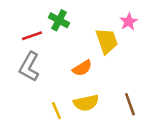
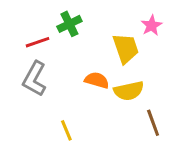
green cross: (59, 20) -> (69, 24), turned 36
orange semicircle: (82, 68) -> (97, 80), turned -132
yellow semicircle: (86, 103) -> (129, 91), moved

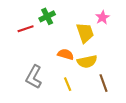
gray L-shape: (34, 79) -> (34, 77), moved
yellow line: (66, 130) -> (68, 84), moved

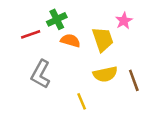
orange semicircle: (66, 54) -> (70, 41), moved
gray L-shape: (34, 77) -> (41, 74), moved
brown line: (103, 83) -> (134, 80), moved

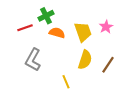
pink star: (124, 21) -> (106, 27), moved
yellow semicircle: (105, 74) -> (85, 60), turned -60
brown line: (134, 80) -> (108, 65), turned 54

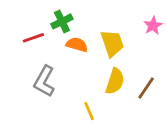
pink star: (106, 27) -> (153, 26), moved

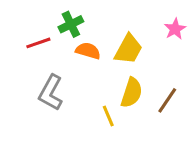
yellow trapezoid: (112, 43) -> (128, 49), turned 48
yellow line: (89, 111) -> (108, 116), moved

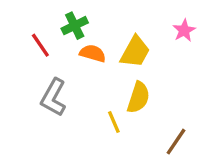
red line: (38, 43) -> (40, 45), turned 75
brown line: (167, 100) -> (176, 142), moved

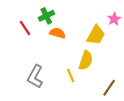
yellow trapezoid: (135, 52) -> (96, 35), moved
gray L-shape: (53, 97) -> (35, 77), moved

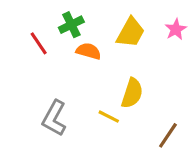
yellow trapezoid: (96, 35) -> (131, 32), moved
yellow line: (71, 76) -> (109, 117), turned -40

